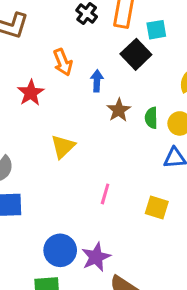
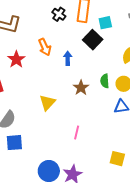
red star: (31, 93) -> (16, 59), moved
brown star: (119, 110) -> (81, 88), moved
yellow square: (157, 208) -> (117, 159), moved

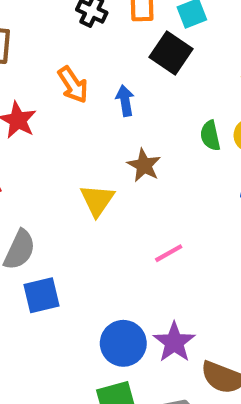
brown star: (81, 88) -> (144, 165), moved
pink line: (77, 132) -> (169, 253), turned 56

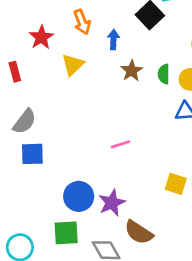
brown star: (144, 165) -> (132, 71), moved
yellow triangle: (97, 200) -> (73, 65), moved

